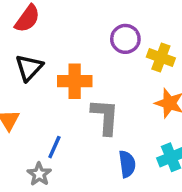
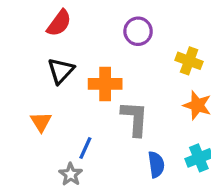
purple circle: (125, 39) -> (138, 31), moved

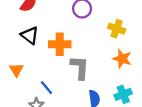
black triangle: (61, 71) -> (30, 35), turned -36
blue line: (85, 148) -> (46, 88), turned -64

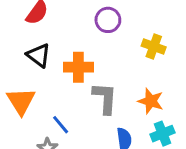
orange star: (122, 59) -> (151, 101), moved
orange triangle: (16, 70) -> (21, 101), size x1.5

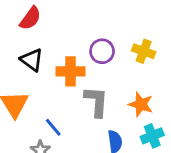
purple circle: (108, 20) -> (102, 51), moved

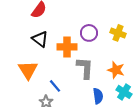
cyan cross: (152, 136) -> (124, 92), turned -35

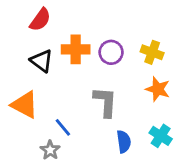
orange cross: (67, 47) -> (76, 49), moved
orange triangle: (28, 70) -> (25, 105), turned -30
orange star: (116, 70) -> (158, 89), moved

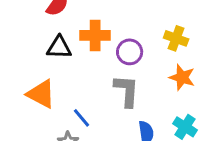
purple circle: (111, 52) -> (130, 52), moved
black triangle: (42, 61) -> (59, 47), turned -35

